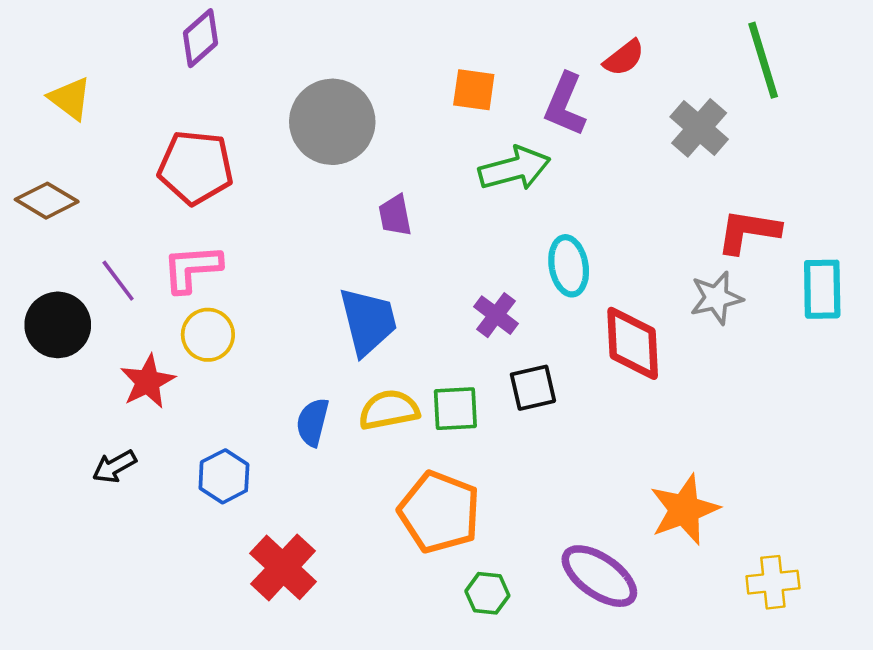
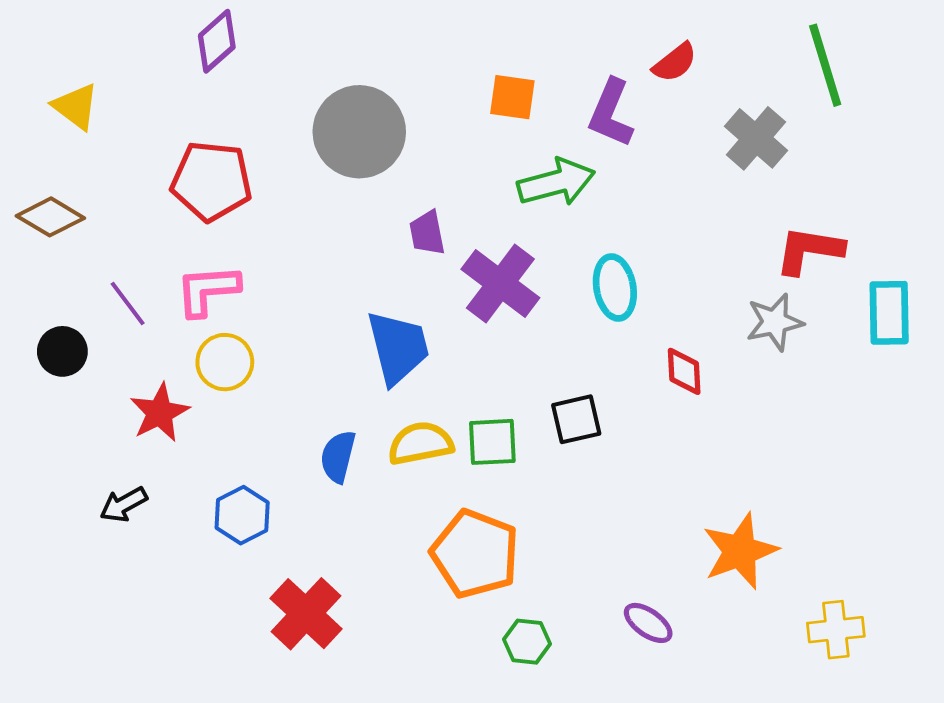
purple cross: (496, 315) -> (500, 284), moved, size x1.6
black circle: (58, 325) -> (62, 351), size x0.7
red diamond: (633, 343) -> (684, 371), size x0.6
purple ellipse: (599, 576) -> (648, 623), size x0.6

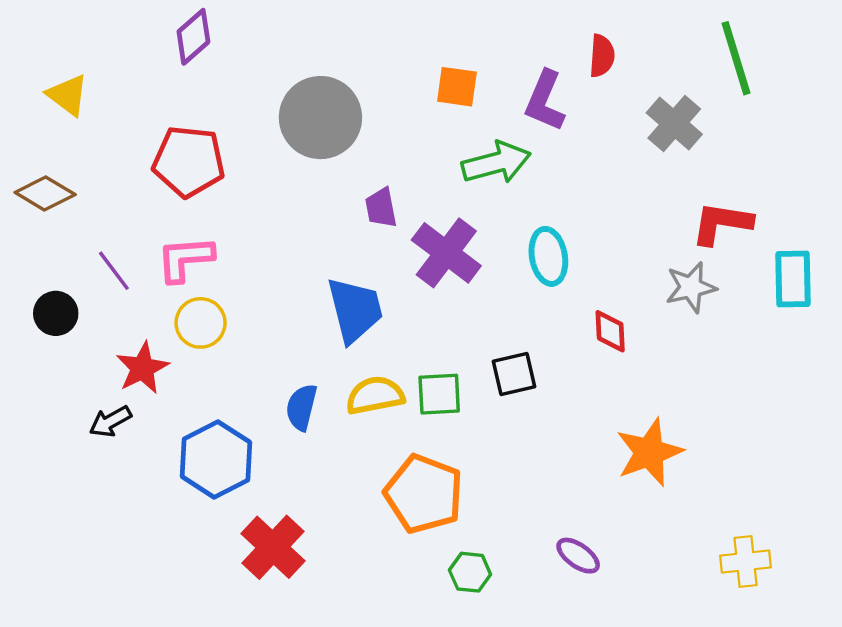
red semicircle: (675, 63) -> (602, 56), turned -48
black arrow: (124, 505) -> (110, 421), moved
blue hexagon: (242, 515) -> (216, 459), size x1.5
orange star: (740, 551) -> (649, 452), moved

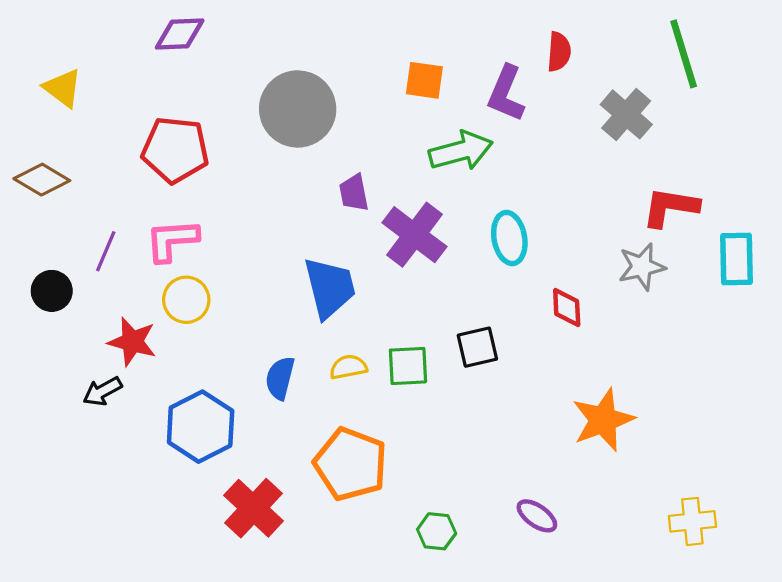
purple diamond: (193, 37) -> (180, 34), turned 39
purple line: (114, 271) -> (106, 251), turned 60
red star: (142, 368) -> (132, 342), turned -30
yellow semicircle: (375, 395) -> (348, 367), size x0.7
orange pentagon: (424, 494) -> (351, 464), moved

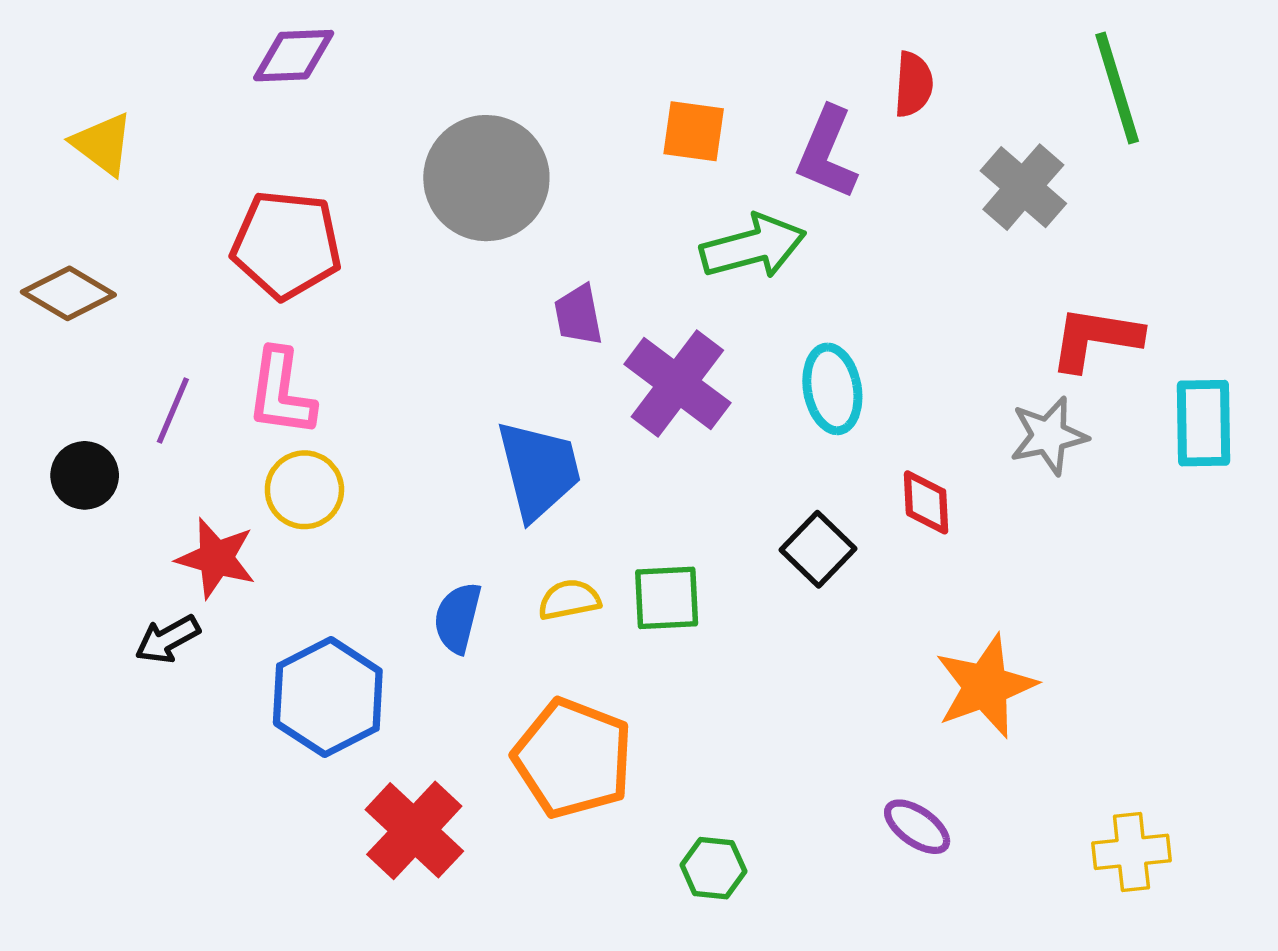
pink L-shape: (172, 240) -> (281, 392), turned -78
black square: (477, 347) -> (818, 549), moved, turned -33
purple ellipse: (537, 516) -> (917, 827), moved

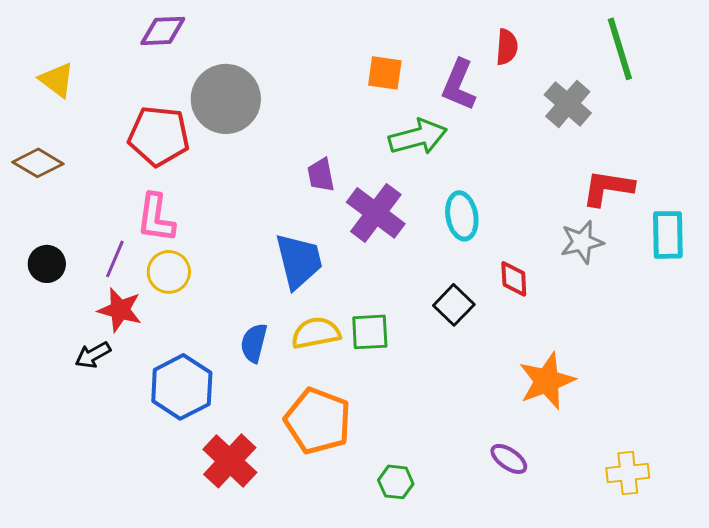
gray circle: (486, 178) -> (226, 99), moved
purple line: (173, 411) -> (115, 259), moved
yellow semicircle: (569, 600) -> (316, 333), size x1.4

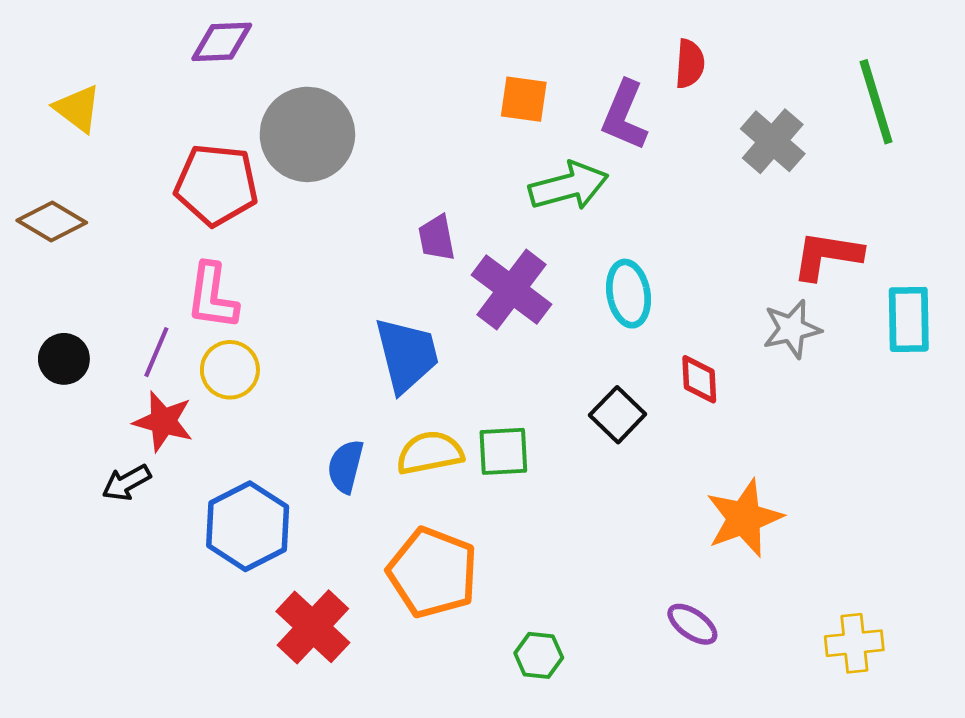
green line: (620, 49) -> (876, 102), moved

